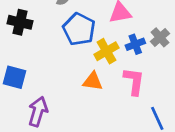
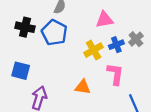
blue pentagon: (79, 29) -> (54, 33), moved
orange triangle: (93, 81) -> (83, 87), moved

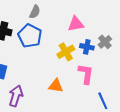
blue cross: (116, 45) -> (87, 47), turned 32

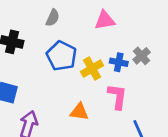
pink triangle: (76, 24) -> (105, 20), moved
blue pentagon: (30, 36) -> (62, 56), moved

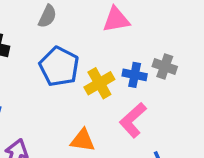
gray cross: (142, 56) -> (165, 67), turned -30
pink L-shape: (117, 97) -> (133, 120), turned -140

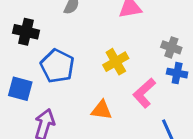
blue pentagon: (59, 67) -> (57, 66), moved
blue cross: (135, 75) -> (177, 73), moved

